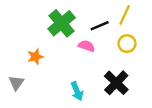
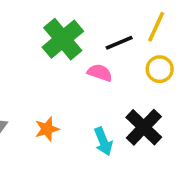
orange star: (35, 57) -> (47, 129), moved
cyan arrow: (77, 91) -> (103, 141), moved

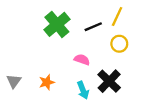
pink semicircle: (100, 73) -> (82, 60), moved

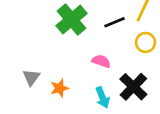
gray triangle: (14, 81) -> (31, 77), moved

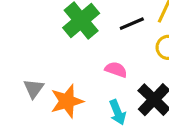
orange star: (59, 88) -> (67, 101), size x1.5

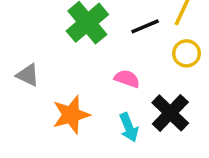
gray triangle: (34, 89) -> (28, 75), moved, turned -40

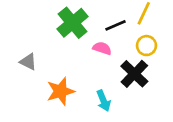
pink semicircle: (127, 79) -> (102, 48), moved
black cross: (170, 113) -> (134, 74), moved

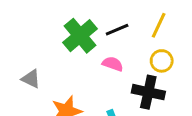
black line: (116, 25) -> (117, 30), moved
black cross: (134, 74) -> (148, 92), turned -32

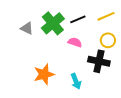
yellow line: (159, 25) -> (106, 16), turned 42
gray triangle: (31, 79) -> (27, 28), moved

